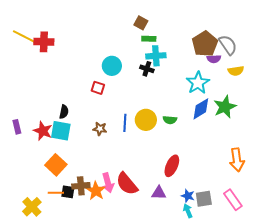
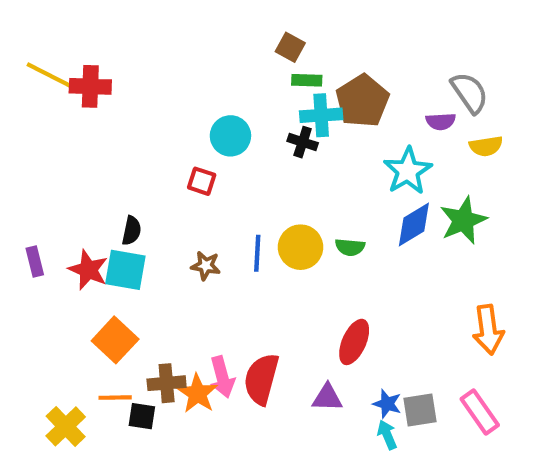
brown pentagon: (205, 44) -> (362, 101), moved
red semicircle: (127, 184) -> (261, 379), turned 55
black square: (68, 192) -> (142, 416), moved

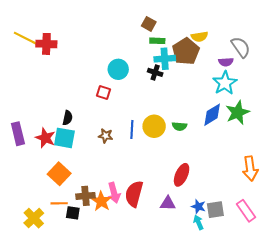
yellow semicircle: (486, 146) -> (199, 37), moved
cyan star: (408, 171) -> (225, 83), moved
purple rectangle: (35, 262) -> (18, 134), size x1.5

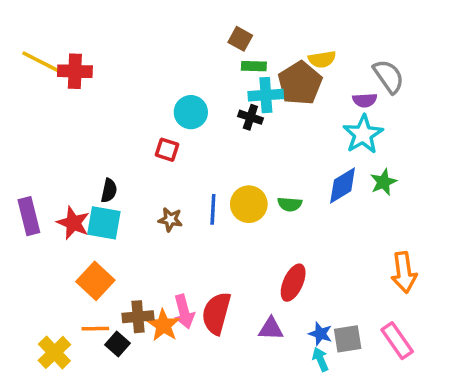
green star: (237, 113) -> (383, 182), size x0.7
black square: (73, 213) -> (118, 344), turned 32

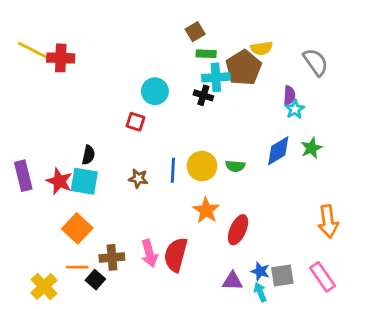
brown square: (240, 39) -> (195, 32), turned 30
purple semicircle: (365, 100) -> (289, 95), moved, turned -84
cyan star: (363, 134) -> (295, 109), size x0.6
orange star: (164, 325) -> (206, 210), moved
purple triangle: (271, 329) -> (232, 281), moved

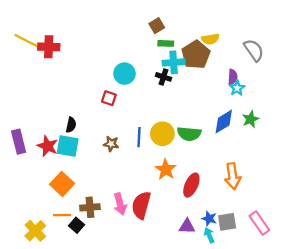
green semicircle: (235, 166) -> (189, 134), size x1.5
orange arrow: (328, 221) -> (233, 176), moved

